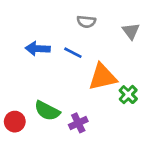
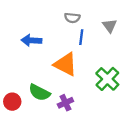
blue line: (73, 53) -> (81, 37), moved, turned 70
orange triangle: (103, 77) -> (65, 64), moved, turned 40
green cross: (128, 95) -> (107, 79), size x1.5

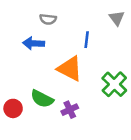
gray semicircle: (72, 18) -> (48, 19), moved
gray triangle: (110, 26) -> (117, 18), moved

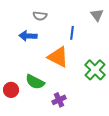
purple cross: (70, 110) -> (59, 100), moved

